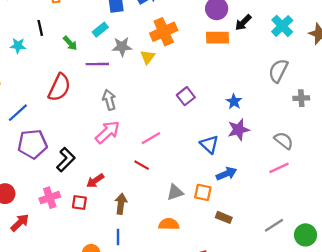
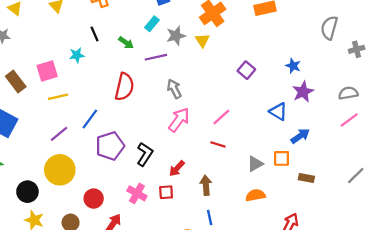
gray semicircle: (284, 141) -> (348, 93), turned -36
pink cross: (50, 198) -> (137, 193), turned -30

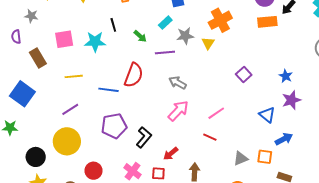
cyan star: (77, 55) -> (95, 42), size x1.5
pink square: (47, 71) -> (64, 39), moved
gray arrow: (174, 89) -> (178, 83), turned -42
blue line: (90, 119) -> (108, 90), moved, turned 54

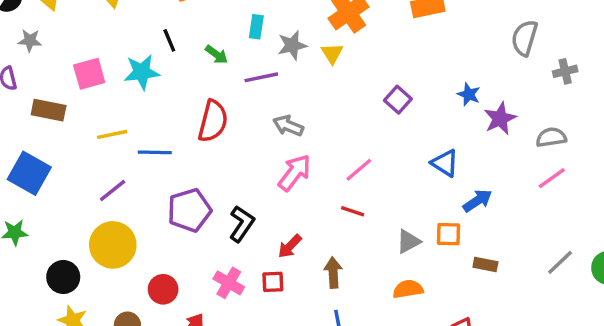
cyan rectangle: (165, 23) -> (256, 27), turned -32
brown rectangle: (38, 58) -> (49, 110), turned -42
blue line: (108, 90) -> (155, 152), moved
purple star: (291, 100) -> (500, 119), moved

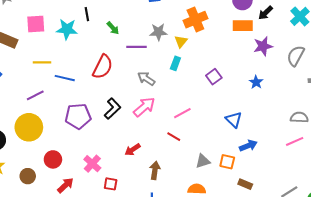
cyan rectangle: (256, 27) -> (175, 63), moved
purple star: (500, 119) -> (263, 46), moved
black L-shape: (242, 224) -> (112, 109), moved
red square: (273, 282) -> (111, 184), moved

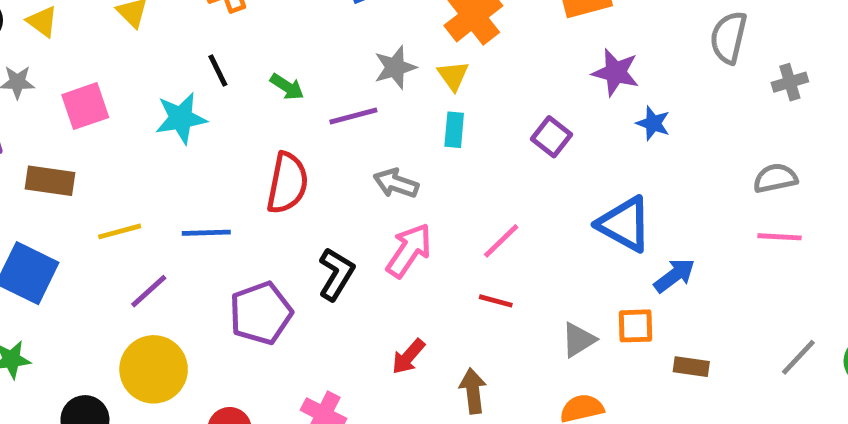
pink square: (36, 24) -> (85, 106), moved
purple star: (263, 46) -> (616, 72), moved, turned -30
yellow line: (42, 62) -> (120, 231), moved
blue triangle: (234, 120) -> (624, 224), size x1.4
pink line: (295, 141) -> (780, 237), turned 42

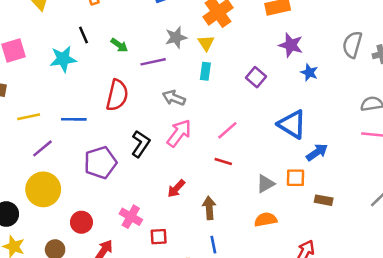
gray semicircle: (729, 37) -> (352, 45), moved

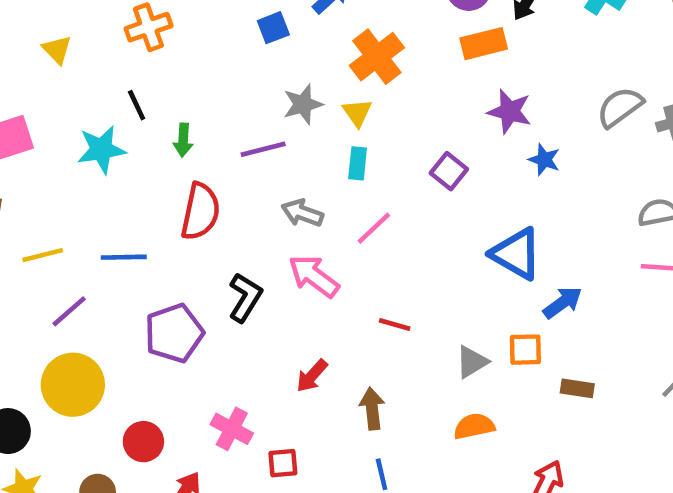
green arrow: (119, 45) -> (183, 140), moved, turned 60
gray semicircle: (352, 45) -> (620, 107), turned 40
pink line: (227, 130) -> (374, 228), moved
pink arrow: (179, 133) -> (314, 276), turned -88

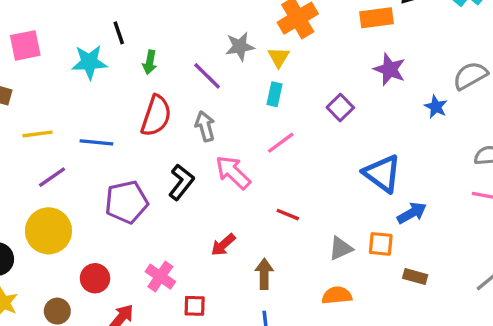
purple line: (263, 149) -> (207, 76), turned 52
blue star: (544, 160) -> (436, 107), moved
gray arrow: (302, 213) -> (205, 126), moved, turned 48

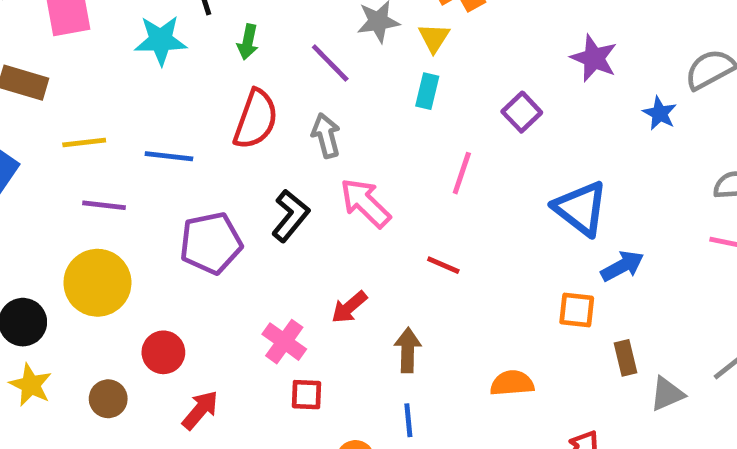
pink line: (281, 143) -> (462, 173), moved, turned -36
purple line: (52, 177) -> (104, 205), turned 40
gray triangle: (341, 248) -> (667, 394), moved
pink cross: (160, 277) -> (284, 342), moved
brown rectangle: (415, 277) -> (626, 358), turned 60

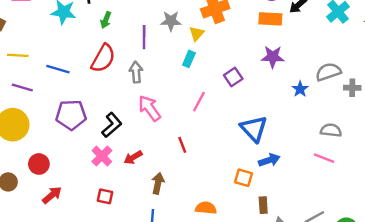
purple star: (594, 58) -> (273, 57), turned -30
purple line: (330, 63) -> (144, 37), turned 35
black L-shape: (290, 216) -> (112, 125), moved
red line: (443, 265) -> (182, 145), turned 35
pink cross: (284, 342) -> (102, 156), moved

